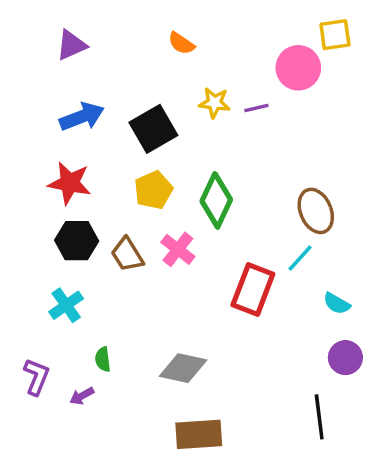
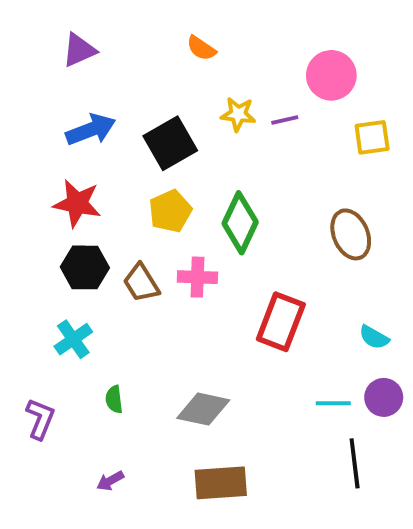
yellow square: (335, 35) -> (372, 137), moved
pink cross: (178, 249) -> (197, 277), turned -36
cyan line: (300, 258) -> (333, 403), moved, turned 48
purple arrow: (82, 396) -> (110, 481), moved

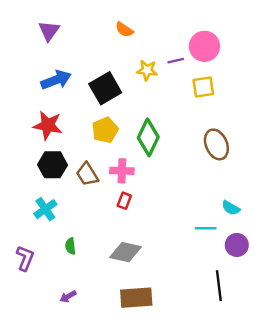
purple triangle: (79, 50) -> (49, 31), turned -30
purple line: (285, 120) -> (176, 61), moved
yellow square: (372, 137) -> (203, 87), moved
red rectangle: (281, 322) -> (124, 201), moved, size x0.5
cyan line: (333, 403) -> (206, 228), moved

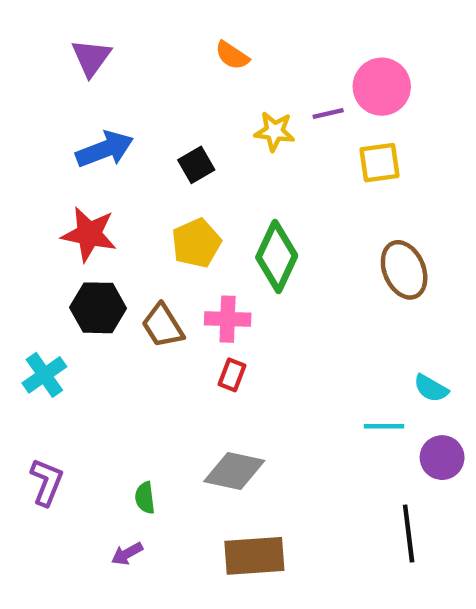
black square: (105, 88) -> (196, 165), size x0.6
cyan cross: (45, 209) -> (44, 375), moved
green semicircle: (70, 246) -> (145, 498), moved

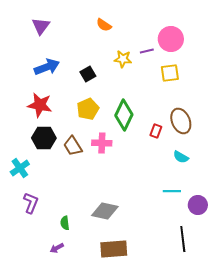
red rectangle: (232, 375) -> (156, 131), moved
cyan semicircle: (431, 388) -> (181, 157), moved
purple L-shape: (47, 482) -> (31, 203), moved

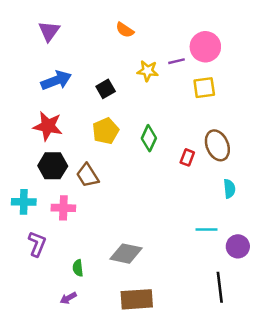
green diamond: (124, 115) -> (149, 138), size x0.7
pink cross: (102, 143) -> (63, 208), moved
cyan semicircle: (181, 157) -> (229, 189), moved, turned -126
cyan cross: (20, 168) -> (24, 202), turned 36

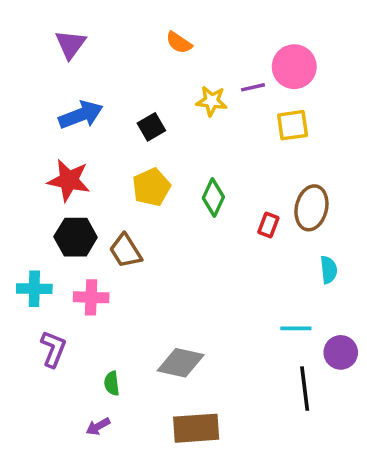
brown ellipse: (217, 145) -> (311, 208), turned 36
black line: (220, 287) -> (305, 389), moved

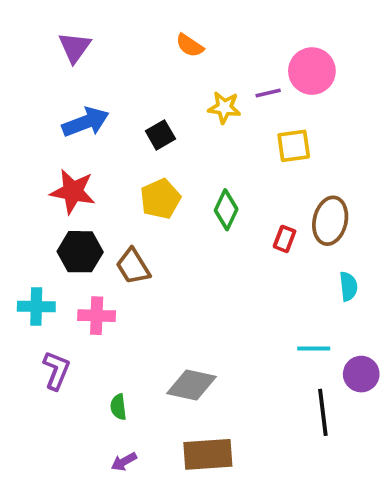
yellow square: (293, 125) -> (294, 146), moved
purple arrow: (98, 426) -> (124, 462), moved

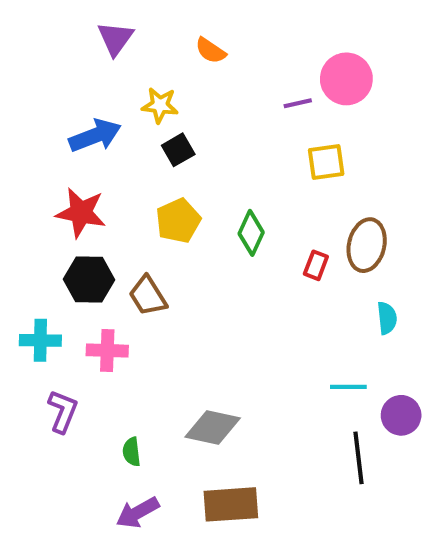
purple triangle: (75, 47) -> (115, 38), moved
yellow star: (224, 108) -> (160, 105), moved
purple arrow: (124, 462) -> (138, 513), size x1.5

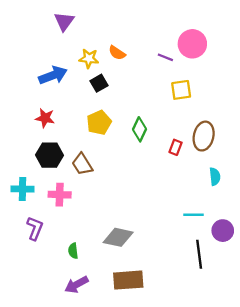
orange semicircle: (211, 51) -> (117, 53), moved
purple line: (298, 103) -> (165, 57), turned 35
red star: (81, 213) -> (45, 118), size x0.7

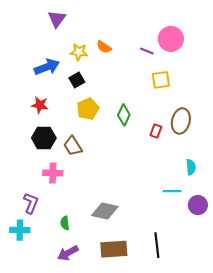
black square: (99, 83) -> (77, 80), moved
cyan semicircle: (215, 177) -> (191, 167), moved
cyan cross: (22, 189) -> (20, 230), moved
black line: (199, 254) -> (157, 245), moved

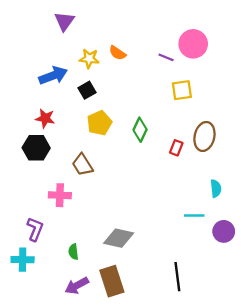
black hexagon: (44, 138) -> (36, 148), moved
brown rectangle: (114, 249) -> (112, 281), moved, turned 76

